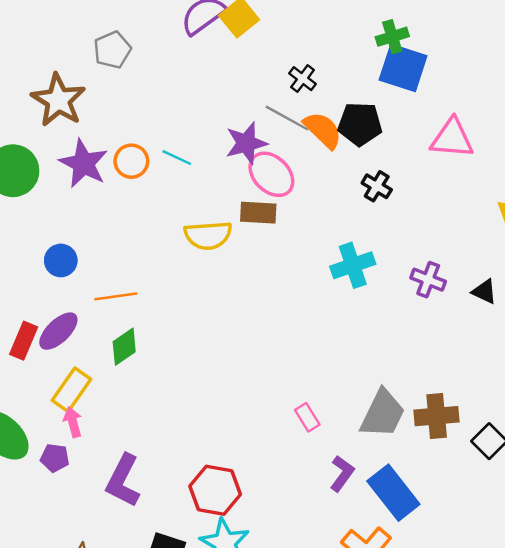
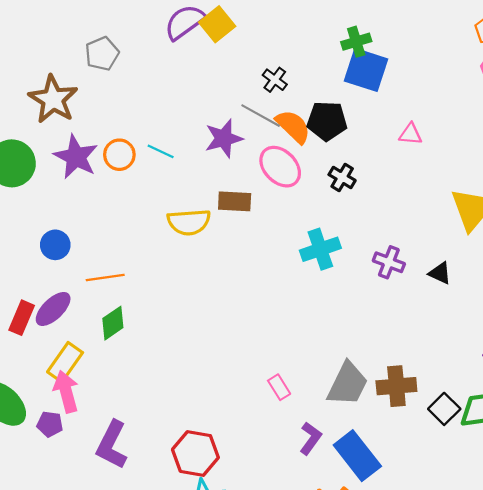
pink triangle: (452, 138) -> (411, 134), size x0.6
pink ellipse: (271, 174) -> (280, 167), moved
pink arrow: (73, 422) -> (66, 392), size x1.5

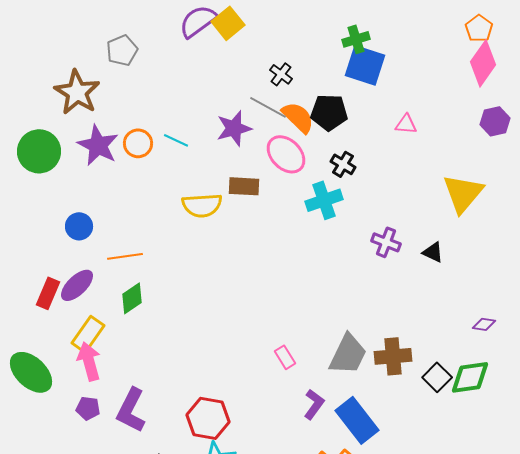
cyan cross: (320, 249) -> (324, 200), moved
purple pentagon: (50, 424) -> (88, 408), moved

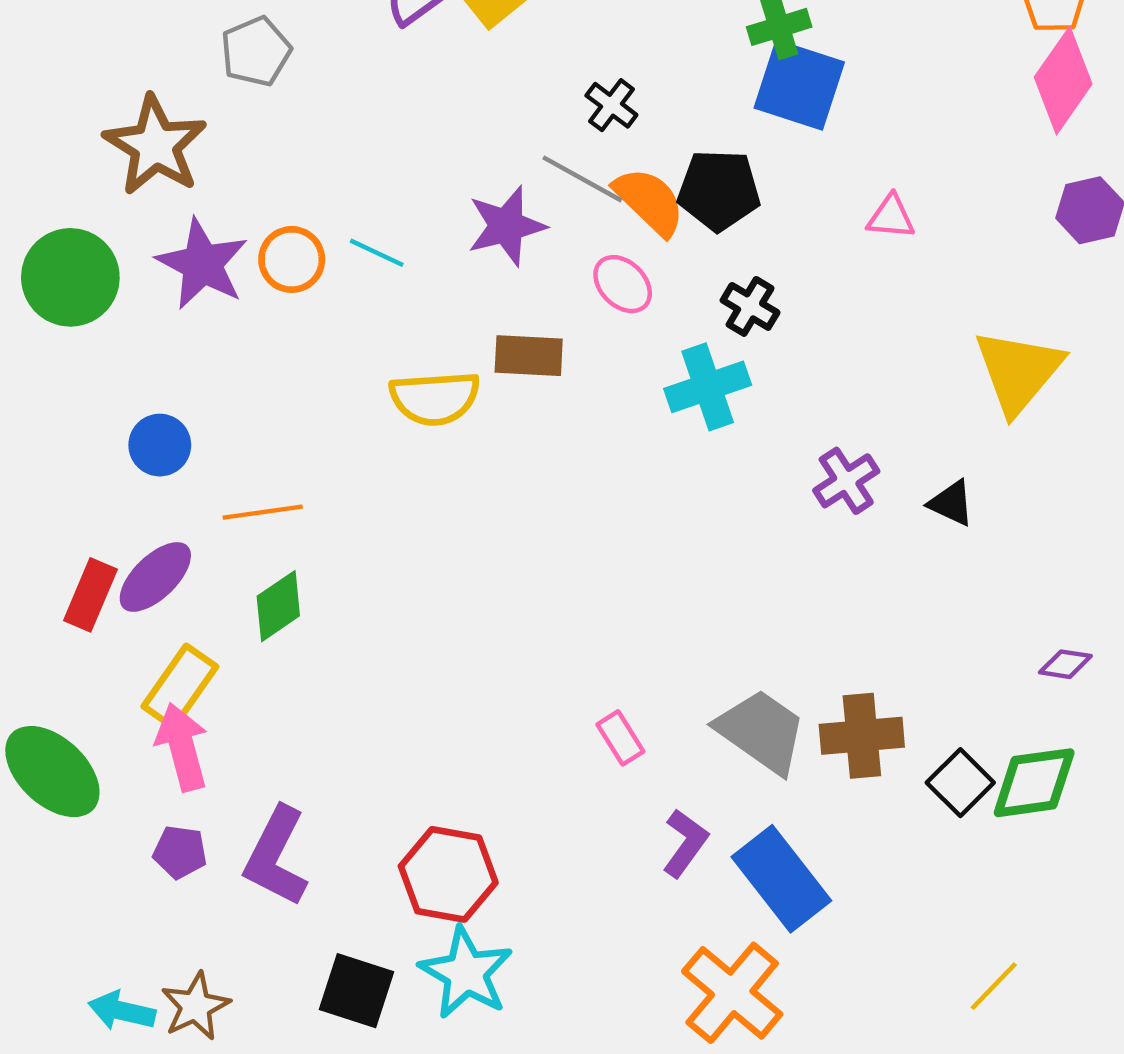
pink ellipse: (286, 154) -> (623, 284), size x0.7
purple cross: (386, 242) -> (846, 481), turned 36
gray trapezoid: (348, 354) -> (761, 731), turned -81

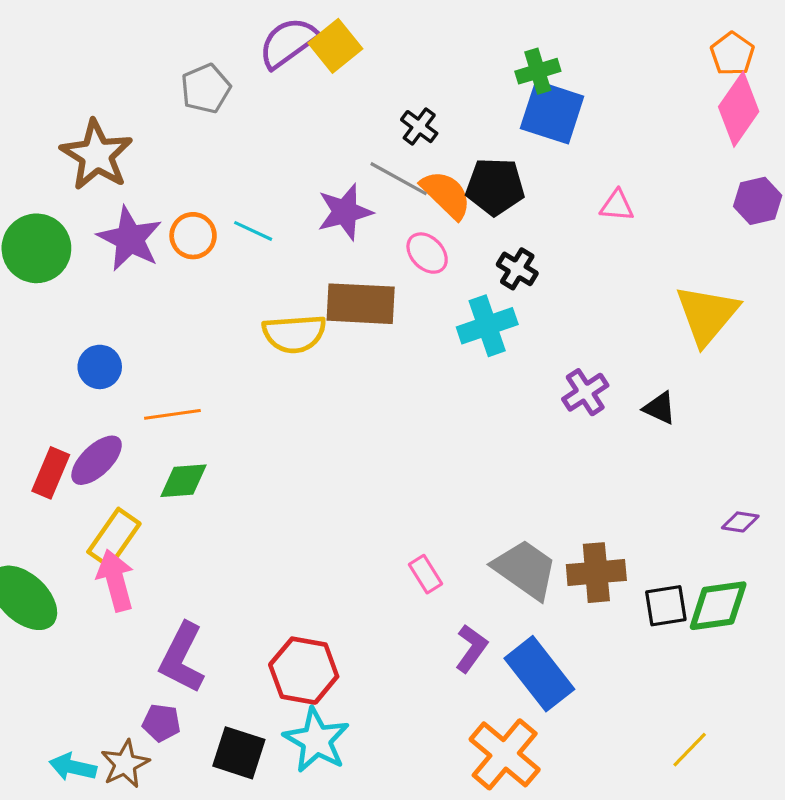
gray pentagon: (256, 52) -> (206, 89), moved
brown rectangle: (529, 356) -> (361, 304), size x1.4
green diamond: (278, 606) -> (184, 481), turned 30
black square: (960, 783) -> (666, 606), turned 36
purple pentagon: (180, 852) -> (161, 723), moved

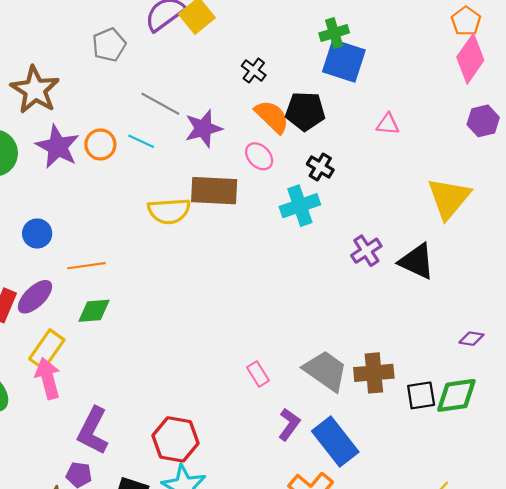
gray line: (399, 179) -> (160, 104), moved
black triangle: (660, 408) -> (417, 261), size x1.6

